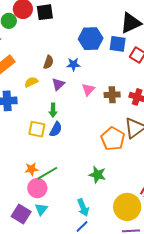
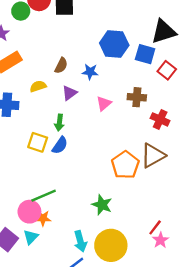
brown cross: (112, 95) -> (137, 97), moved
orange star: (31, 169) -> (43, 218), moved
yellow circle: (127, 207) -> (111, 245), moved

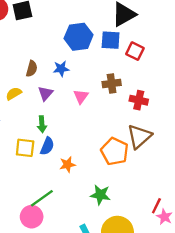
orange star: (43, 218) -> (67, 165), moved

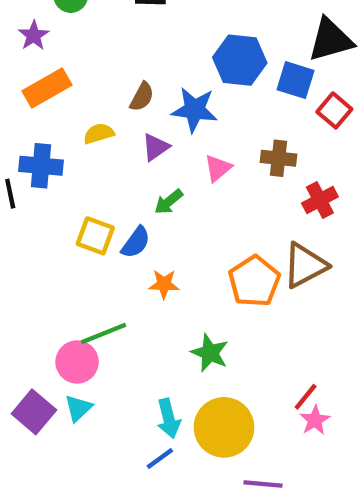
blue star: (61, 69) -> (194, 110), size x1.5
red cross: (139, 100) -> (320, 200), turned 36
green arrow: (42, 124) -> (169, 202), moved, turned 42

